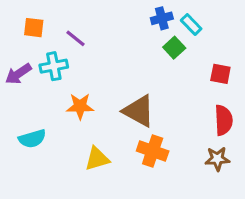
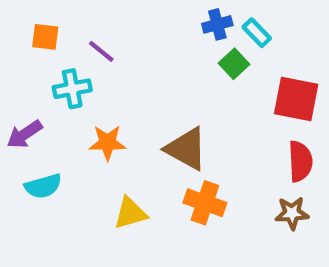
purple arrow: (18, 74) -> (25, 134), moved
red square: (220, 74) -> (296, 99), size x1.6

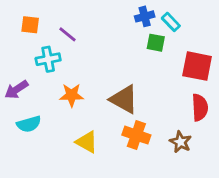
green square: (234, 64) -> (156, 43), turned -36
yellow triangle: (130, 213) -> (87, 142), turned 45
brown star: (292, 213) -> (181, 142), moved, turned 30

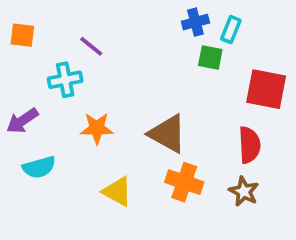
cyan rectangle: (171, 22) -> (231, 30), turned 66
orange square: (30, 25) -> (22, 35), moved
red semicircle: (200, 107) -> (249, 145), moved

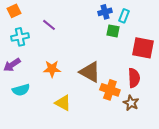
orange square: (22, 35) -> (14, 11), moved, turned -32
cyan cross: (65, 80) -> (20, 37), moved
orange cross: (184, 182) -> (110, 90), moved

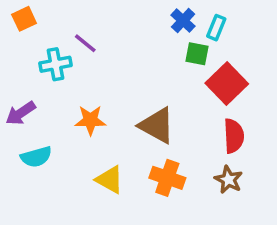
blue cross: (105, 12) -> (183, 21), turned -32
cyan cross: (20, 37) -> (55, 64), moved
red square: (143, 48) -> (227, 83), moved, turned 35
orange cross: (110, 90) -> (167, 178), moved

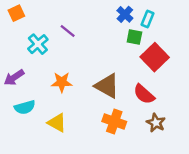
purple line: (85, 43) -> (68, 31), moved
cyan cross: (55, 64) -> (38, 44), turned -30
red semicircle: (234, 136) -> (144, 94), moved, turned 135
yellow triangle: (110, 180) -> (57, 123), moved

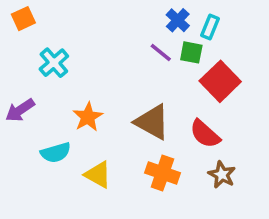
purple line: (68, 31) -> (161, 52), moved
orange star: (62, 82) -> (88, 117), turned -30
cyan semicircle: (25, 107) -> (56, 153), moved
yellow triangle: (57, 123) -> (98, 175), moved

